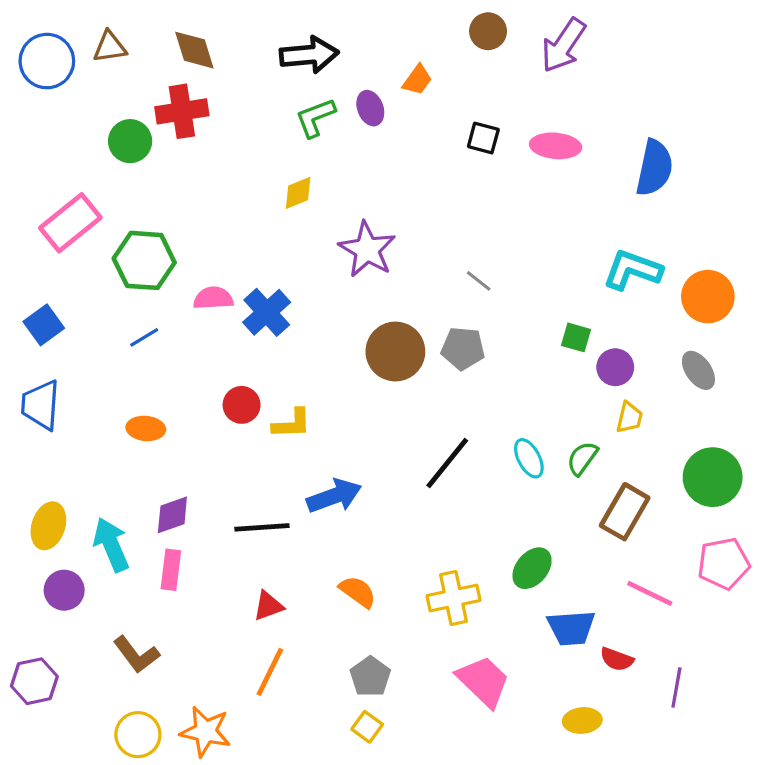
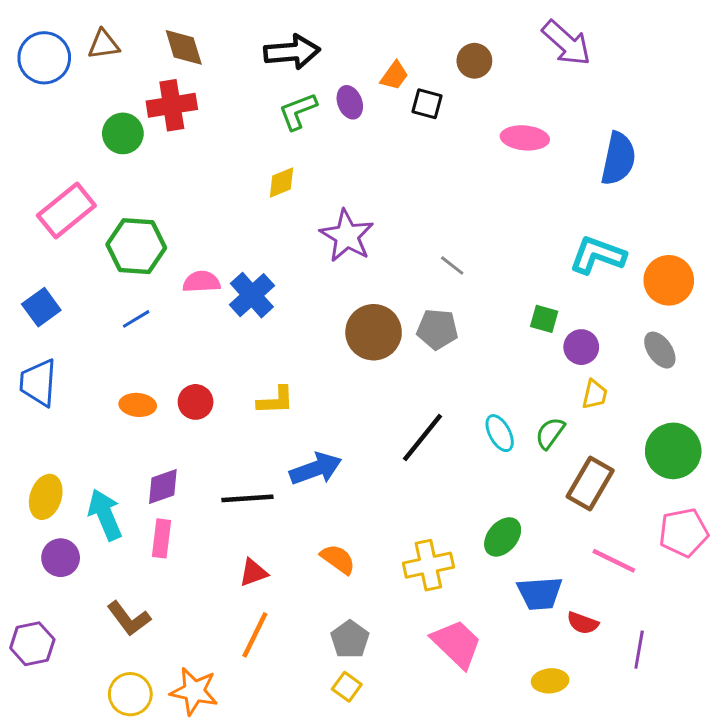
brown circle: (488, 31) -> (474, 61), moved
purple arrow: (563, 45) -> (566, 43), moved, turned -82
black square: (483, 138) -> (427, 104), moved
red circle: (242, 405) -> (196, 402), moved

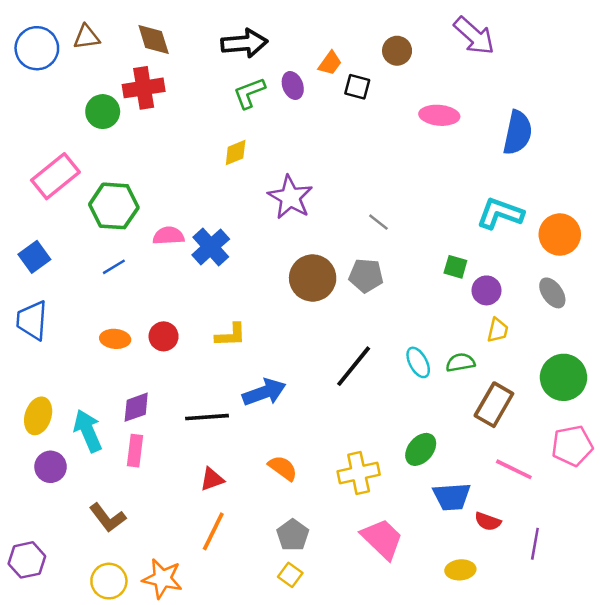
green semicircle: (550, 433) -> (460, 362), turned 44
purple hexagon: (32, 644) -> (27, 560), moved

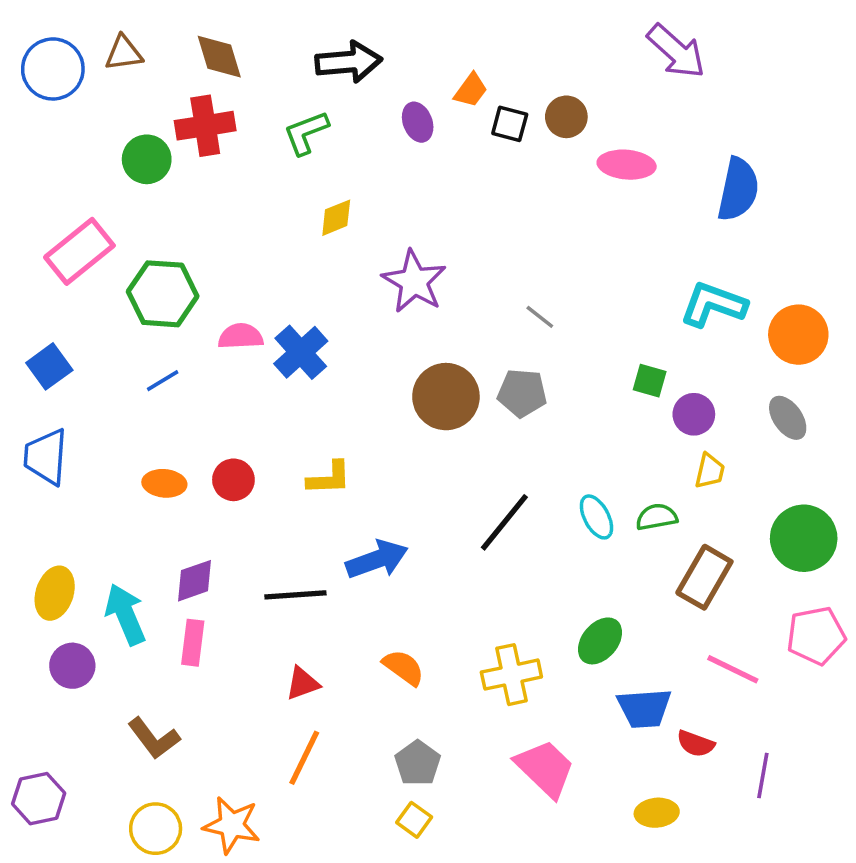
brown circle: (397, 51) -> (566, 117), moved
green L-shape: (249, 93) -> (306, 133), moved

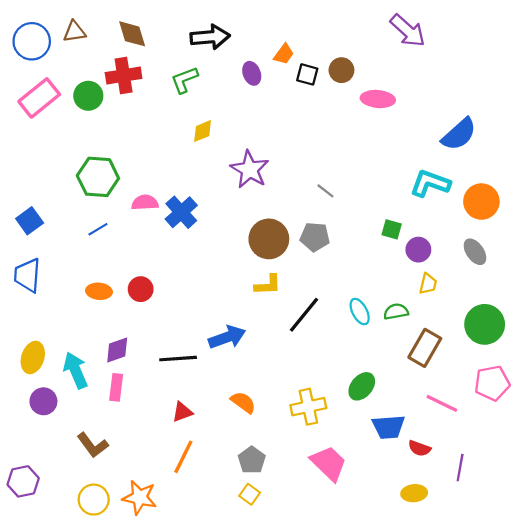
blue semicircle: (738, 189) -> (459, 134), moved, turned 36
pink rectangle: (79, 251) -> (39, 98), moved
yellow L-shape: (329, 478) -> (268, 285), moved
yellow ellipse: (657, 813) -> (414, 493), moved

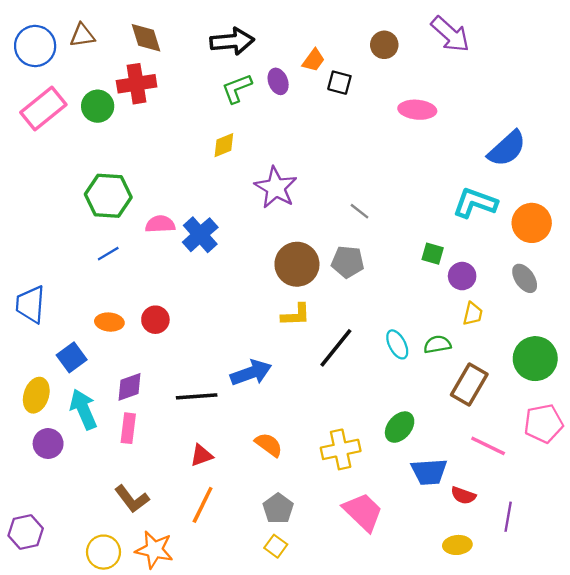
brown circle: (341, 70) -> (384, 45), moved
green L-shape: (184, 80) -> (237, 88), moved
blue square: (30, 221) -> (72, 357), moved
brown L-shape: (93, 445) -> (132, 499), moved

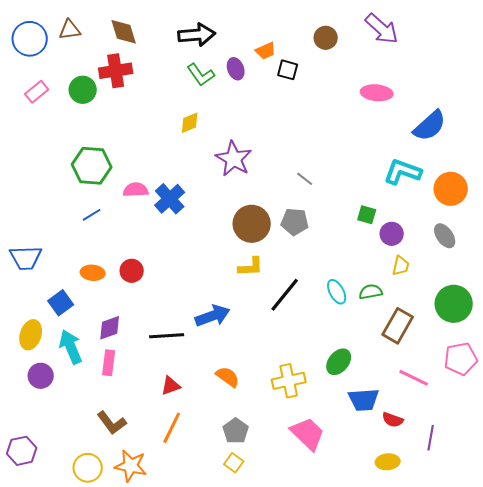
orange trapezoid: (313, 60) -> (266, 51), turned 30
green L-shape: (237, 88) -> (201, 75), turned -104
pink rectangle: (43, 109) -> (37, 92), size x0.6
pink ellipse: (417, 110) -> (377, 93), moved
blue trapezoid: (30, 304) -> (26, 258), turned -96

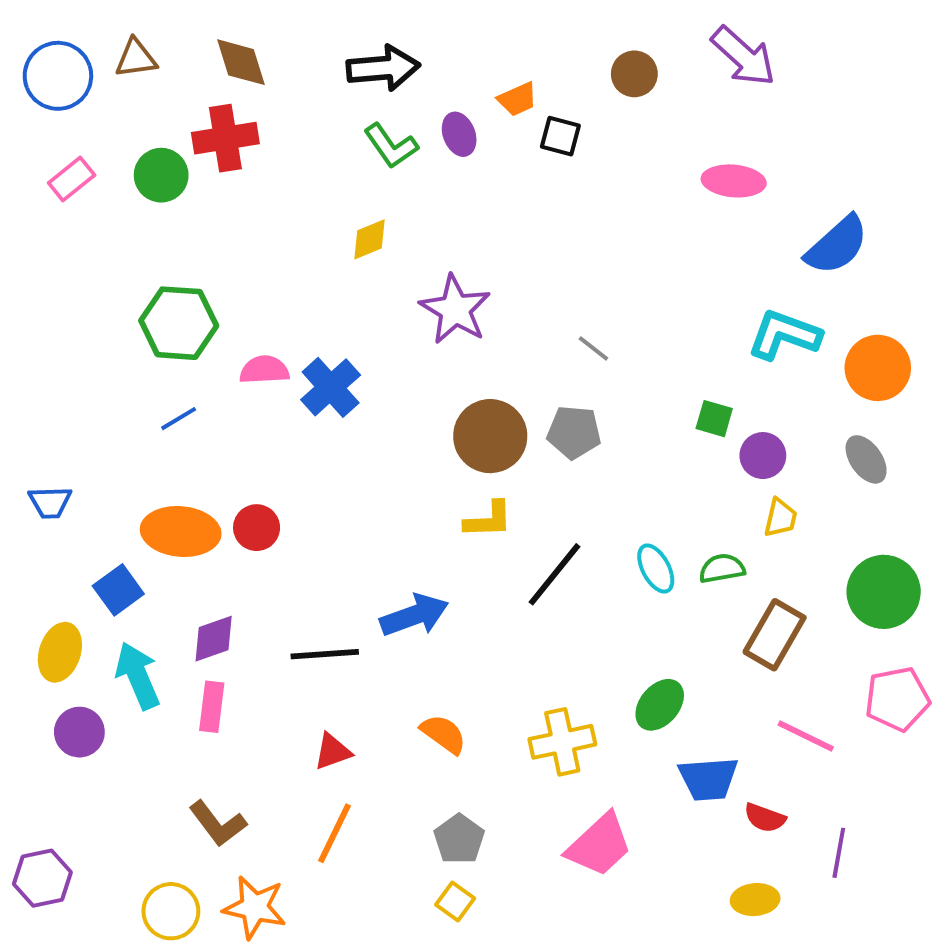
blue trapezoid: (26, 258) -> (50, 502), size x0.7
orange ellipse: (93, 273) -> (181, 531), size x1.6
pink trapezoid: (308, 434) -> (599, 845), turned 93

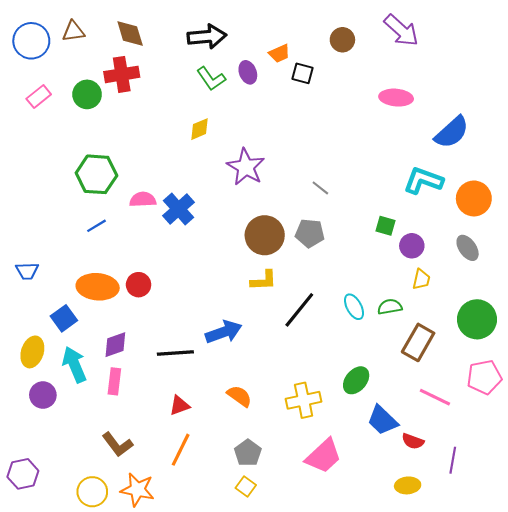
blue trapezoid: (708, 779) -> (382, 420), turned 48

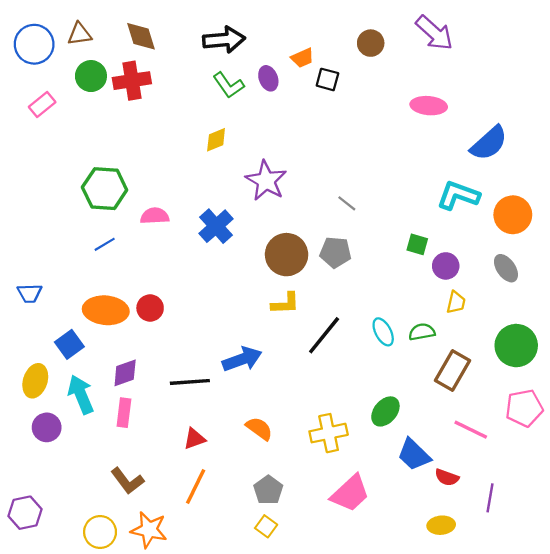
green circle: (87, 94) -> (91, 76), moved
blue cross: (178, 209) -> (216, 226), moved

